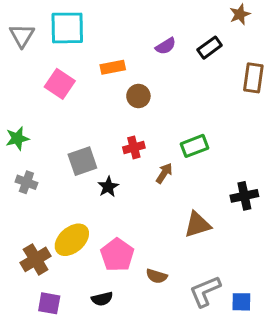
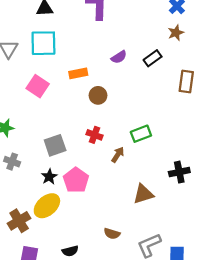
red cross: (134, 147) -> (95, 135), turned 35
black star: (108, 187) -> (49, 177), moved
pink pentagon: (117, 255) -> (76, 180), moved

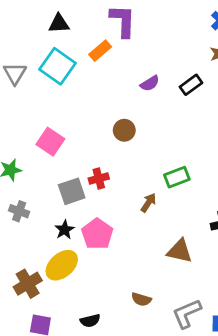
cyan square: (43, 43) -> (57, 66), turned 36
orange rectangle: (78, 73) -> (100, 51), moved, turned -30
pink square: (38, 86) -> (50, 142), moved
red cross: (95, 135) -> (99, 179), moved, turned -35
brown triangle: (143, 194) -> (180, 251), turned 30

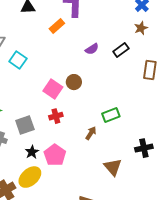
cyan square: (57, 66) -> (18, 60), moved, size x0.7
pink square: (50, 142) -> (53, 89), moved
gray square: (72, 191) -> (25, 125), moved
brown triangle: (180, 251) -> (113, 167), turned 36

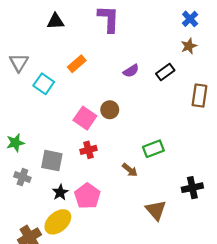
orange rectangle: (57, 26) -> (77, 64), moved
gray square: (25, 125) -> (52, 161), turned 30
brown arrow: (91, 133) -> (130, 170), turned 96

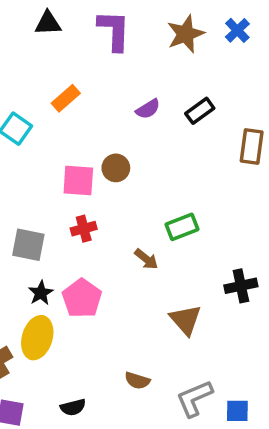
black triangle: (55, 21) -> (48, 23), moved
brown star: (189, 46) -> (186, 34), moved, size x1.5
pink square: (85, 118) -> (78, 180), turned -30
yellow ellipse: (58, 222) -> (37, 338), turned -32

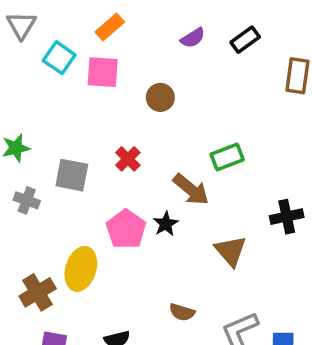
pink square: (78, 180) -> (103, 72), moved
red cross: (84, 229) -> (128, 159), turned -30
brown arrow: (146, 259) -> (191, 189), size x1.5
black star: (41, 293) -> (166, 224), moved

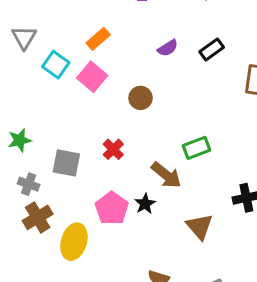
pink square: (103, 72) -> (92, 77), turned 36
brown cross: (38, 292) -> (38, 217), moved

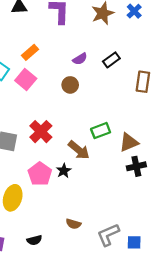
brown circle: (140, 98) -> (70, 85), moved
red cross: (113, 149) -> (41, 132), size x1.5
brown triangle: (199, 226) -> (129, 142), moved, turned 48

